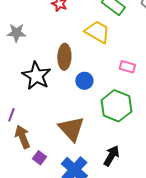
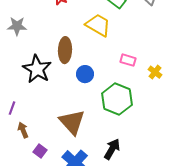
brown arrow: (22, 137) -> (23, 130), size x0.7

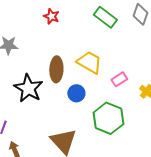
yellow trapezoid: (98, 25) -> (89, 62), moved
pink rectangle: (128, 60) -> (119, 79), turned -49

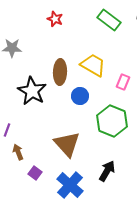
pink rectangle: (119, 79) -> (123, 82), turned -35

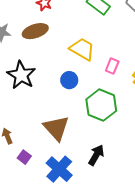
brown ellipse: (60, 72) -> (35, 31), moved, turned 70

